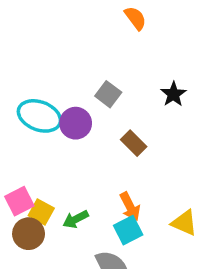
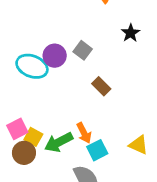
black star: (173, 94) -> (131, 33), moved
purple circle: (76, 123) -> (55, 56), moved
orange arrow: (130, 207) -> (84, 133), moved
green arrow: (76, 219) -> (59, 142), size x1.5

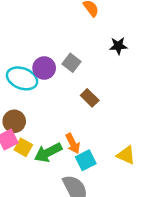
black star: (131, 33) -> (118, 46), turned 30
brown circle: (24, 153) -> (14, 121), moved

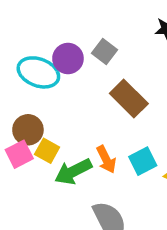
brown rectangle: (90, 98) -> (129, 98), size x1.5
yellow square: (23, 147) -> (47, 151), moved
cyan square: (86, 160) -> (143, 161), moved

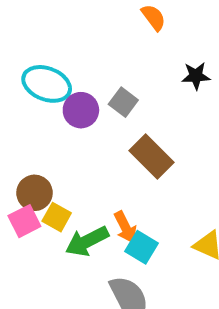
cyan ellipse: (38, 72) -> (47, 84), moved
cyan square: (143, 161) -> (141, 247), moved, turned -32

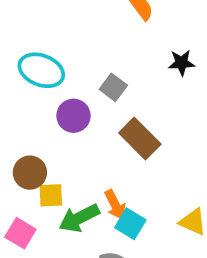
purple circle: (81, 110) -> (73, 116), moved
yellow square: (57, 217) -> (51, 195), turned -32
pink square: (24, 221) -> (20, 233), moved, turned -32

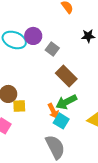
purple circle: (73, 116) -> (33, 36), moved
green arrow: (79, 218) -> (66, 102), moved

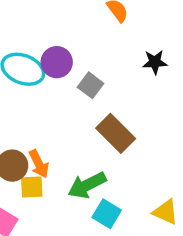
green arrow: (66, 102) -> (87, 185), moved
orange arrow: (53, 111) -> (39, 164), moved

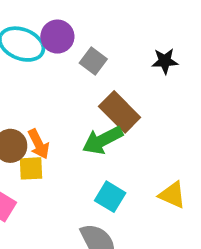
black star: (155, 62) -> (165, 61), moved
green arrow: (87, 185) -> (103, 140), moved

